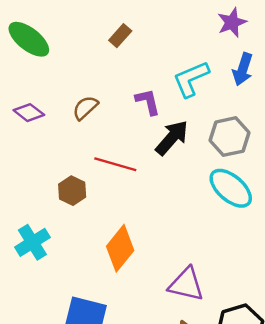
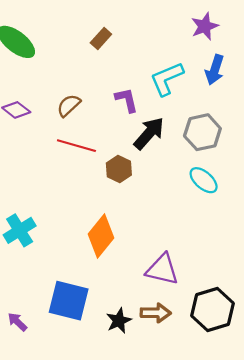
red line: (115, 164) -> (76, 146), moved
cyan ellipse: (231, 188) -> (204, 180), size x0.7
brown hexagon: (72, 191) -> (119, 169), moved

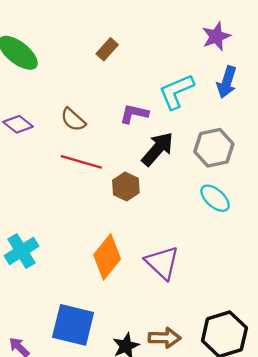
purple L-shape: (127, 100) -> (134, 114), turned -64
brown semicircle: (69, 105) -> (73, 120), turned -95
purple triangle: (162, 269) -> (162, 263), moved, turned 30

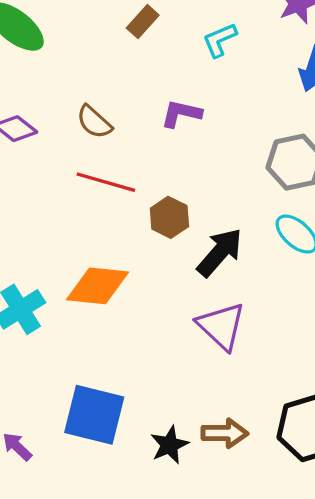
cyan L-shape: (176, 91) -> (220, 40), moved, size x0.7
black arrow: (158, 149) -> (220, 252), moved
orange diamond: (107, 257) -> (98, 286), moved, turned 57

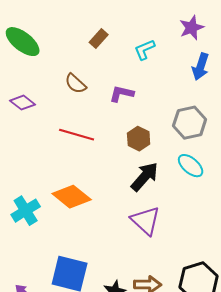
brown semicircle: (94, 122) -> (76, 84), moved
brown hexagon: (169, 217) -> (139, 139), moved
orange diamond: (98, 286) -> (72, 197), turned 33

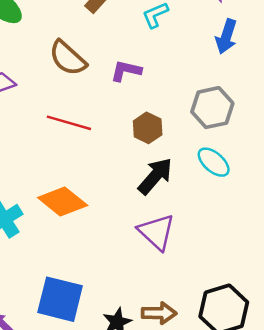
brown semicircle: (76, 84) -> (68, 58), size x1.4

